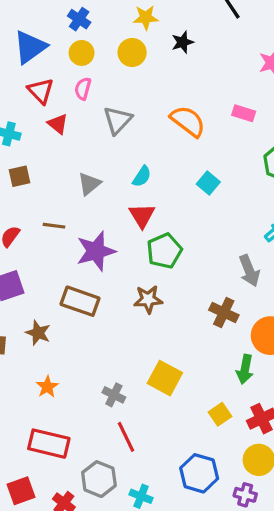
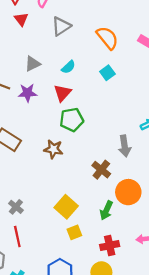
cyan square: (208, 183) -> (107, 73), moved
purple star: (96, 251) -> (27, 93), moved, size x0.7
yellow square: (165, 378) -> (66, 207), moved
yellow square: (220, 414) -> (74, 232), moved

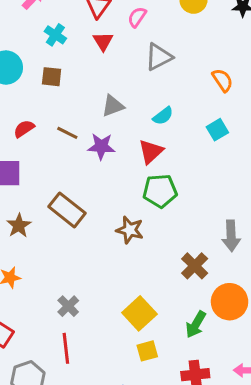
orange semicircle: (107, 38) -> (223, 80), size x0.7

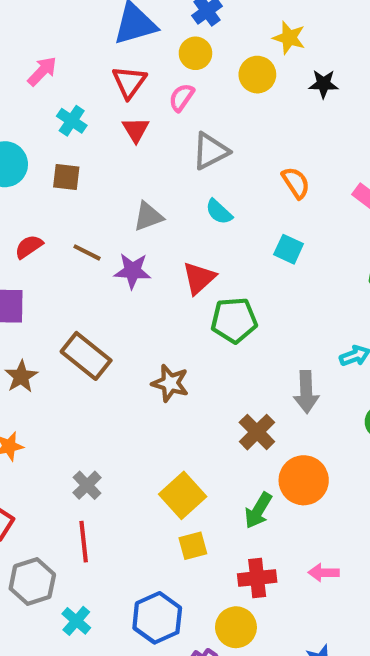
cyan semicircle: (163, 116) -> (219, 212), moved, turned 80
cyan square: (217, 130) -> (289, 249), turned -35
green pentagon: (160, 191) -> (234, 320), moved

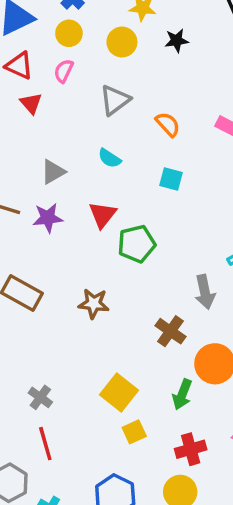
red triangle: (129, 82) -> (19, 66), turned -32
gray triangle: (210, 151) -> (115, 100), moved

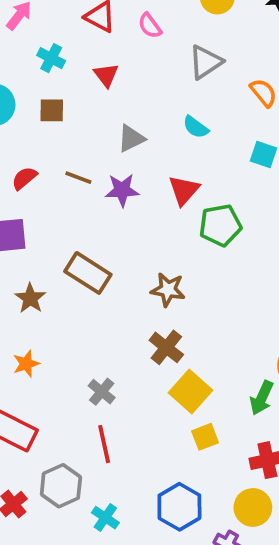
pink semicircle: (64, 71) -> (150, 26), turned -65
red triangle: (31, 103) -> (106, 75), moved
brown cross: (170, 331) -> (166, 347), moved

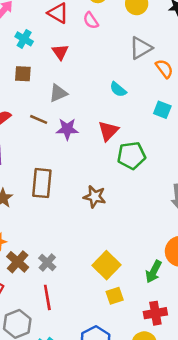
gray triangle: (205, 62) -> (141, 48), moved
gray triangle: (131, 138) -> (58, 93), moved
brown rectangle: (88, 273) -> (42, 183), turned 60
brown cross: (166, 347) -> (18, 262), moved

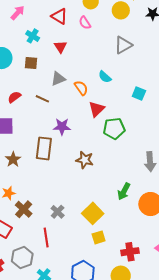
orange semicircle: (164, 69) -> (81, 88), moved
purple star: (67, 129) -> (62, 127), moved
gray cross: (47, 262) -> (58, 212), moved
green arrow: (154, 272) -> (124, 191), moved

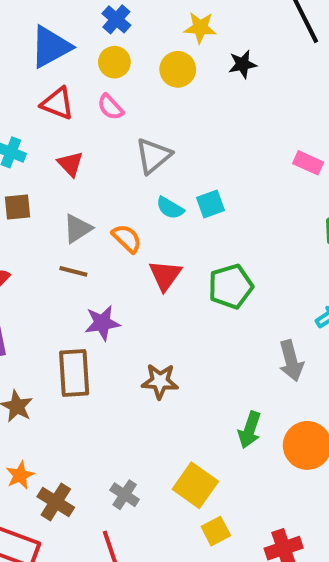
gray triangle: (123, 45) -> (153, 156), moved
cyan square: (139, 94) -> (211, 204), moved, turned -32
brown line: (42, 99) -> (73, 271), moved
green pentagon: (114, 129) -> (231, 286), moved

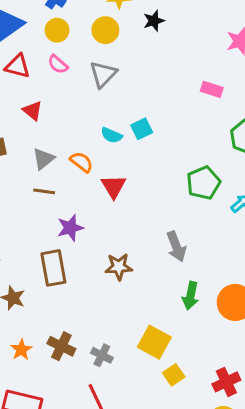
gray triangle: (153, 156) -> (103, 74), moved
green pentagon: (231, 286) -> (203, 183), moved
gray arrow: (291, 361) -> (176, 246), moved
brown cross: (56, 502) -> (61, 346), moved

